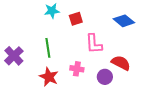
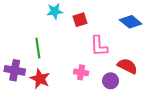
green line: (48, 48) -> (38, 48), moved
purple cross: (14, 56) -> (15, 70), moved, turned -36
red star: (49, 77) -> (40, 79), moved

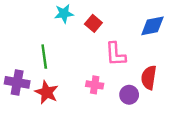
red square: (80, 20) -> (93, 23), turned -32
blue diamond: (131, 22) -> (152, 26), turned -50
red semicircle: (127, 66) -> (149, 78), turned -108

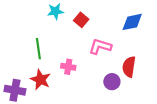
pink L-shape: (116, 54) -> (100, 46), turned 110
purple cross: (17, 82) -> (15, 90), moved
pink cross: (95, 85) -> (68, 67), moved

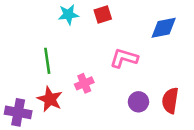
red square: (81, 20) -> (103, 15), moved, turned 32
pink cross: (68, 67) -> (84, 83), turned -32
red semicircle: (129, 67) -> (170, 100), moved

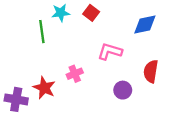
red square: (103, 15) -> (91, 13), turned -35
green line: (47, 61) -> (42, 32), moved
red semicircle: (170, 100) -> (151, 71), moved

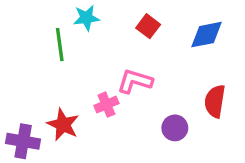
red square: (91, 13) -> (148, 26), moved
pink L-shape: (110, 51) -> (135, 81), moved

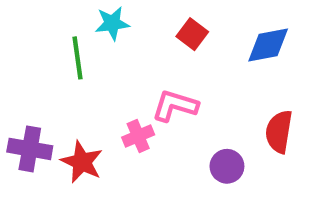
purple cross: (23, 141) -> (30, 149), moved

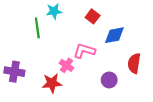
blue diamond: (268, 45) -> (114, 35), moved
pink cross: (138, 136) -> (66, 65), turned -32
red star: (82, 162) -> (52, 83), moved, turned -30

